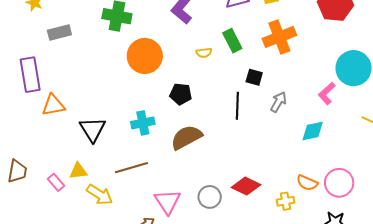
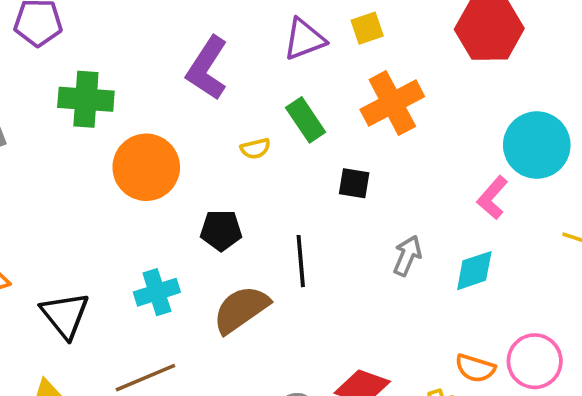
gray arrow: (278, 102) -> (407, 256), moved
black line: (237, 106) -> (301, 261), moved

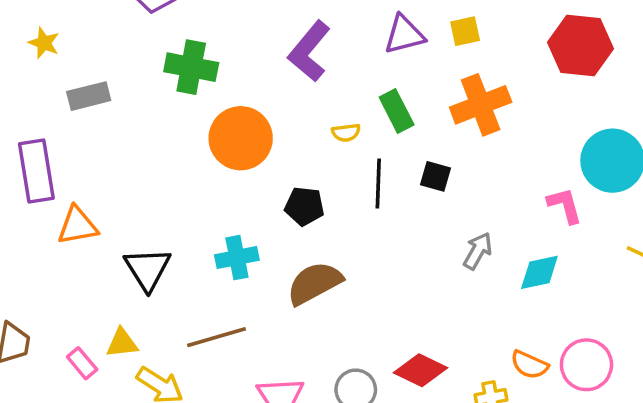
pink L-shape: (492, 198) -> (565, 205), turned 117
black line: (301, 261) -> (378, 184), moved

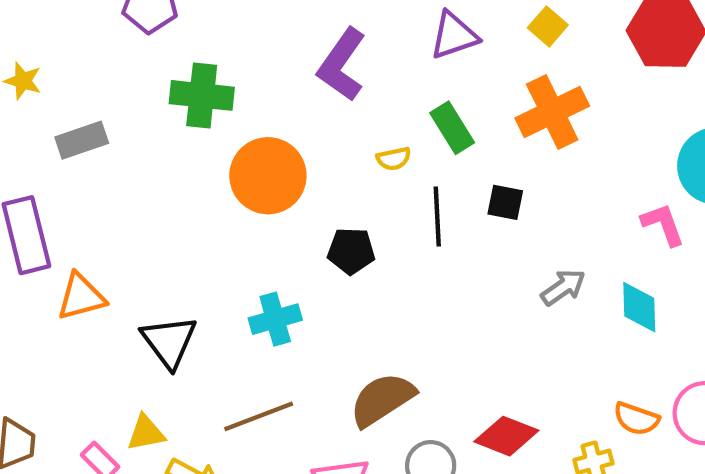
yellow square: (465, 31) -> (548, 26), moved, turned -32
gray arrow: (478, 251) -> (563, 287), turned 30
cyan diamond: (539, 272) -> (639, 307), turned -75
brown semicircle: (315, 283) -> (382, 399), moved

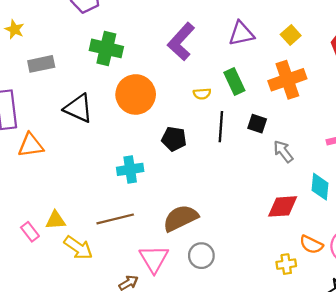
gray arrow: (563, 287) -> (283, 151), moved, turned -100
black triangle: (169, 342) -> (78, 108), moved, turned -36
red diamond: (506, 436) -> (283, 206), moved, turned -32

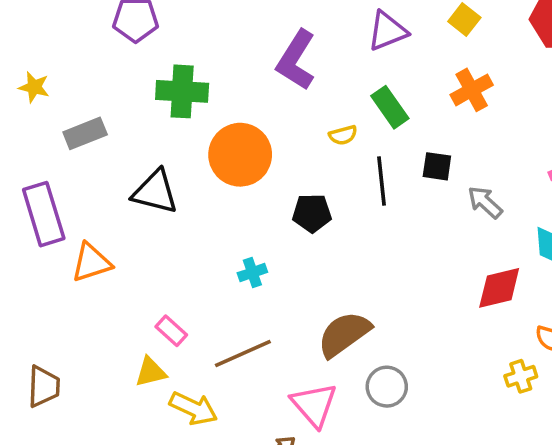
orange cross: (287, 80) -> (472, 90), size x0.7
cyan cross: (130, 169) -> (252, 273), size x0.7
pink rectangle: (30, 232) -> (171, 331), moved

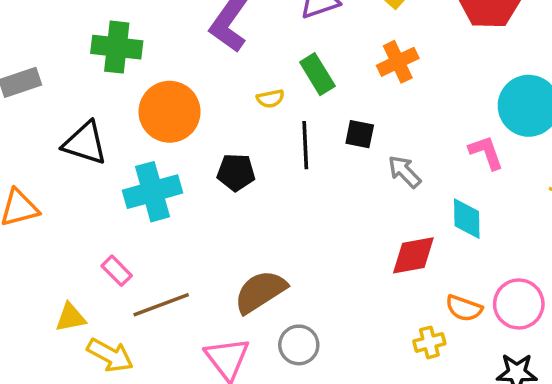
cyan cross: (252, 273) -> (153, 192), moved, size x2.0
pink rectangle: (171, 331) -> (117, 271), moved

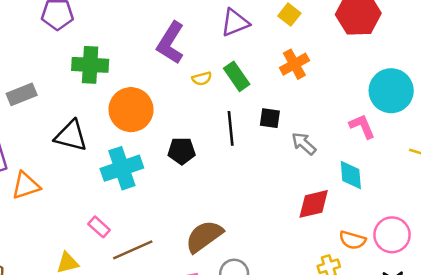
yellow semicircle: (270, 99) -> (202, 79), moved

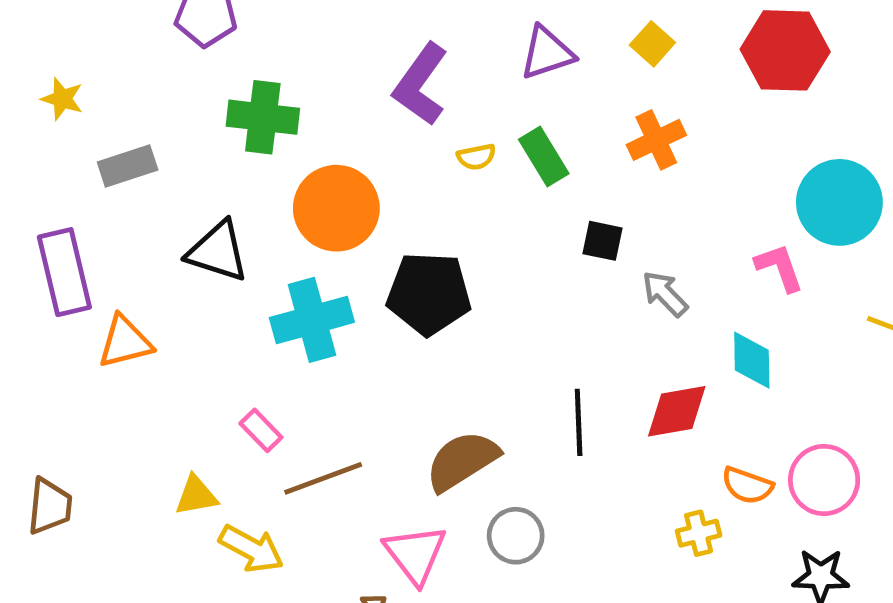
black line: (231, 128) -> (579, 422), moved
black pentagon: (182, 151) -> (429, 294), size x1.6

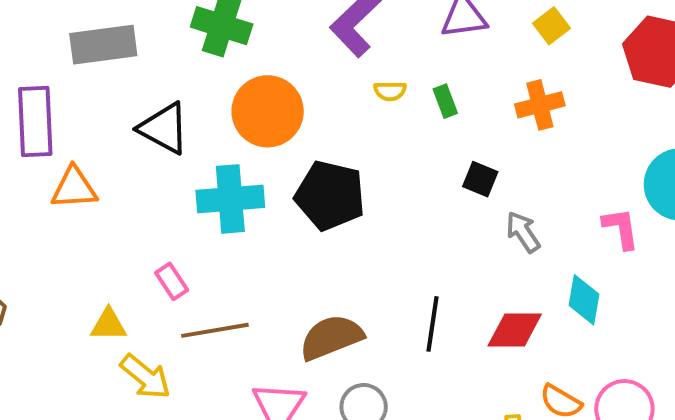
green rectangle: (544, 157) -> (445, 101), size x0.7
gray rectangle: (128, 166) -> (103, 45), size x1.4

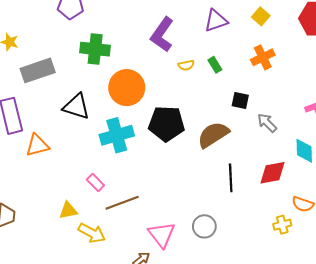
brown semicircle: (331, 337) -> (213, 135), moved

